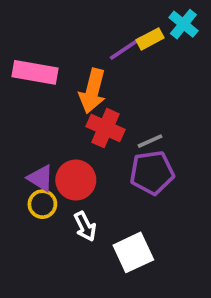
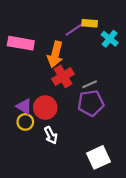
cyan cross: (183, 24) -> (110, 39), moved
yellow rectangle: (150, 39) -> (90, 23), turned 32
red cross: (106, 128) -> (63, 76), turned 35
white square: (133, 252) -> (99, 157), moved

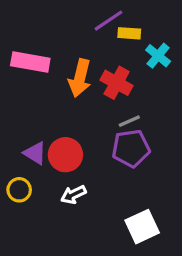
purple line: (75, 29) -> (109, 21), moved
red cross: (63, 76) -> (117, 83), moved, turned -30
yellow circle: (25, 122) -> (19, 190), moved
white arrow: (51, 135) -> (73, 195), turned 91

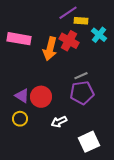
red cross: (117, 83) -> (69, 41), moved
yellow circle: (19, 190) -> (20, 119), moved
white arrow: (73, 195) -> (59, 122), moved

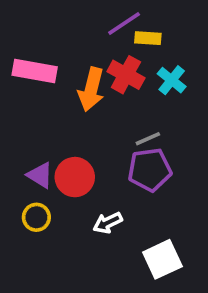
cyan cross: (99, 35) -> (172, 80), moved

